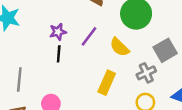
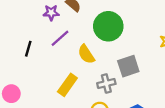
purple star: (58, 32) -> (51, 13), moved

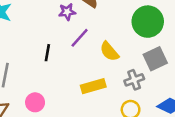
green circle: (108, 26) -> (148, 22), moved
yellow rectangle: (67, 85) -> (93, 86), turned 45

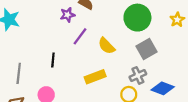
black line: (47, 53) -> (53, 60), moved
gray cross: (134, 80) -> (138, 75), moved

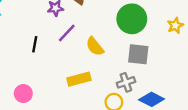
gray square: (146, 49) -> (138, 54), turned 30
black line: (53, 60) -> (35, 44), moved

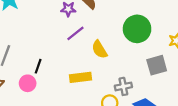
black line: (35, 44) -> (38, 66), moved
gray square: (138, 54) -> (157, 65), moved, turned -30

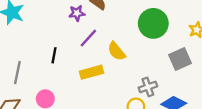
black line: (38, 66) -> (54, 55), moved
yellow rectangle: (81, 77) -> (92, 72), moved

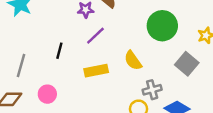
yellow semicircle: (116, 51) -> (133, 60), moved
gray square: (180, 59) -> (187, 64), turned -30

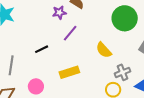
black line: (59, 51) -> (42, 49), turned 56
yellow rectangle: (96, 71) -> (69, 72), moved

